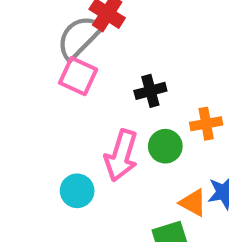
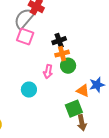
orange cross: (206, 124) -> (62, 54), moved
pink arrow: (121, 156) -> (48, 72), size x0.6

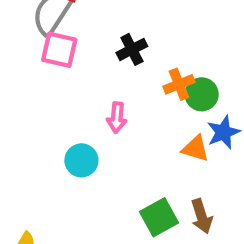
orange cross: (62, 54) -> (179, 84), moved
green circle: (68, 66) -> (202, 94), moved
green square: (74, 109) -> (159, 217), moved

